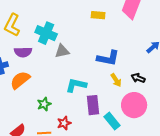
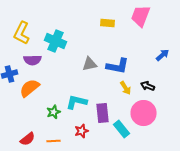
gray triangle: (62, 51) -> (90, 64), moved
cyan L-shape: (76, 85) -> (76, 102), moved
red star: (64, 123) -> (82, 131), moved

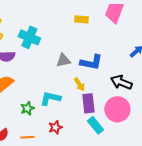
black arrow: (148, 86) -> (121, 82), size x1.5
yellow arrow: (126, 88) -> (79, 84), moved
purple rectangle: (102, 113) -> (88, 103), moved

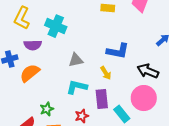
gray triangle: (63, 60) -> (76, 60), moved
purple rectangle: (88, 103) -> (102, 99), moved
green star: (27, 108) -> (47, 109), moved

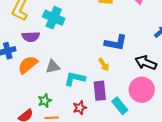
gray triangle: (76, 60) -> (53, 67), moved

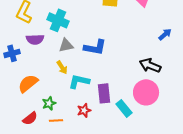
blue L-shape: (116, 43) -> (95, 47), moved
orange semicircle: (28, 65) -> (28, 83), moved
yellow arrow: (104, 65) -> (62, 67), moved
gray triangle: (53, 67) -> (66, 45), moved

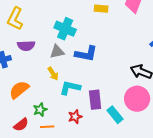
cyan cross: (58, 20) -> (65, 29), moved

